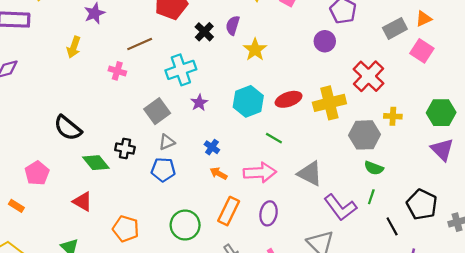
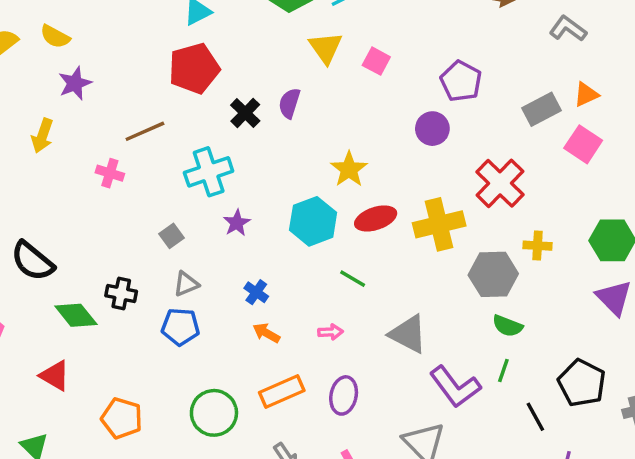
yellow star: (255, 50) -> (349, 169), moved
gray square: (157, 111) -> (172, 236), size x0.6
pink arrow: (260, 173) -> (330, 332), size x0.5
orange rectangle: (229, 211) -> (282, 391), turned 40

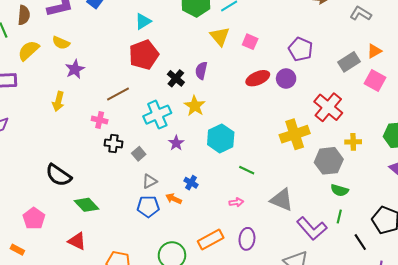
yellow star: (349, 169) -> (195, 106), moved
red ellipse: (376, 218) -> (258, 78), moved
black cross: (121, 294) -> (113, 143), moved
orange arrow: (266, 333) -> (174, 199), moved

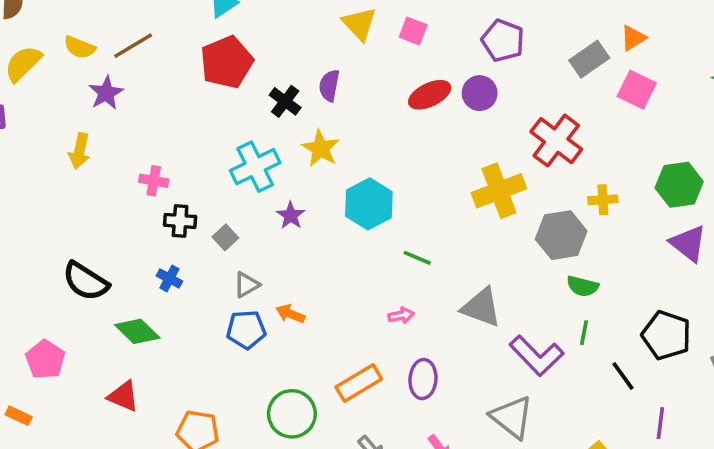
brown line: (118, 94) -> (133, 46), moved
blue cross: (191, 183) -> (169, 278), moved

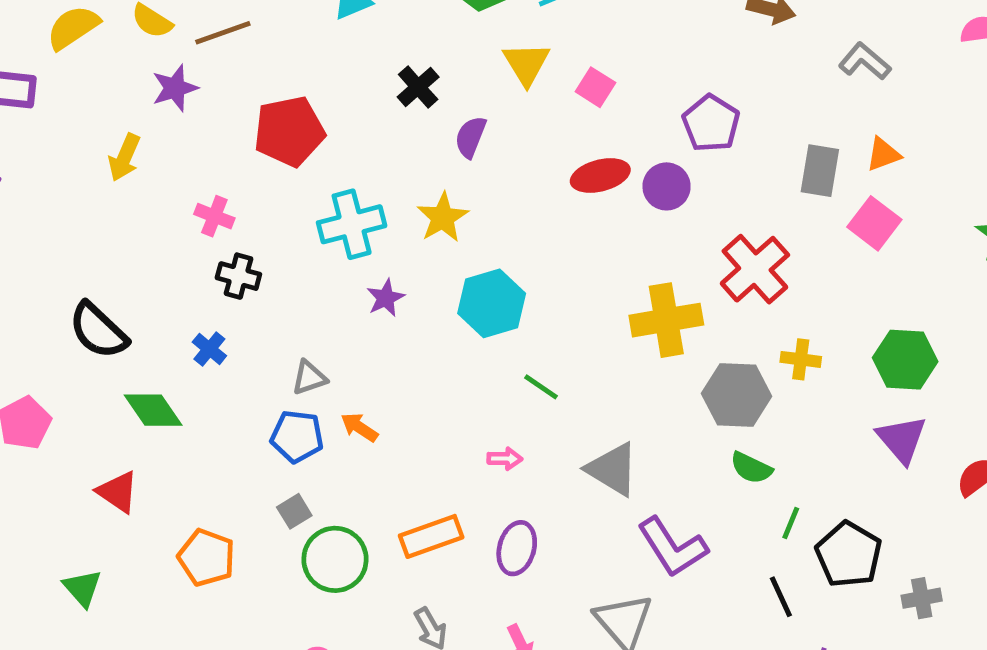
gray rectangle: (589, 59) -> (820, 171), turned -57
red pentagon: (227, 62) -> (289, 131), moved
black cross: (285, 101) -> (418, 87), moved
gray square: (225, 237) -> (294, 511), moved
green line: (584, 333) -> (791, 523), moved

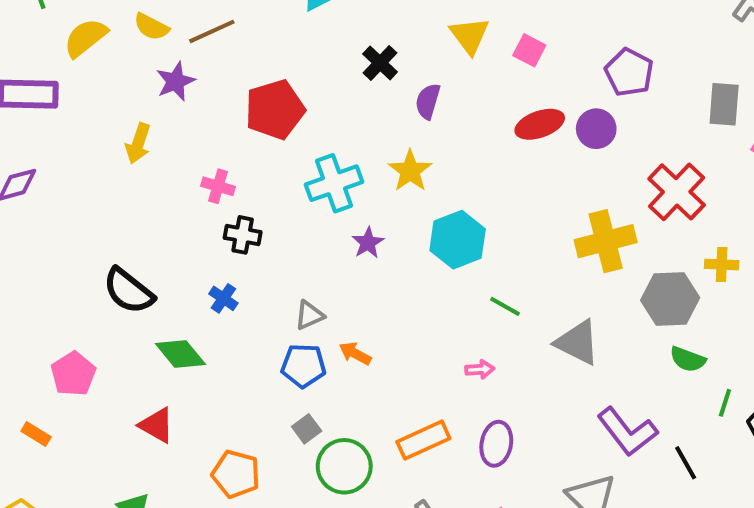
gray triangle: (612, 469) -> (577, 342), moved
black line: (781, 597) -> (686, 463), moved

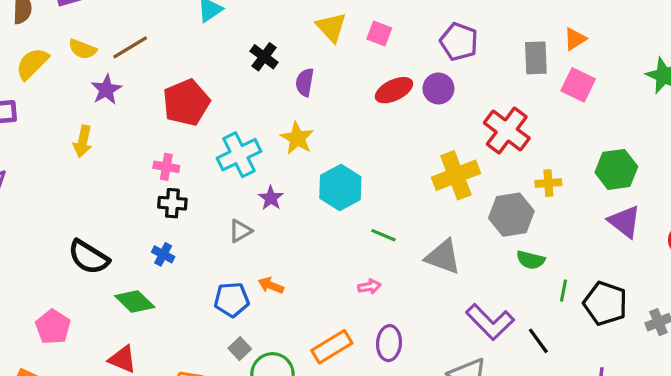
pink cross: (218, 186) -> (166, 167), moved
gray triangle: (309, 315) -> (240, 231), moved

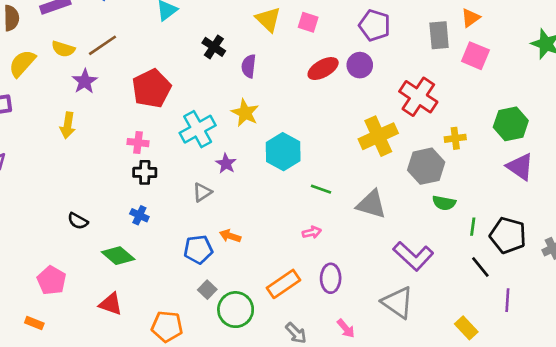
black semicircle: (89, 257) -> (78, 221), size x0.6
black line: (538, 341) -> (480, 267), moved

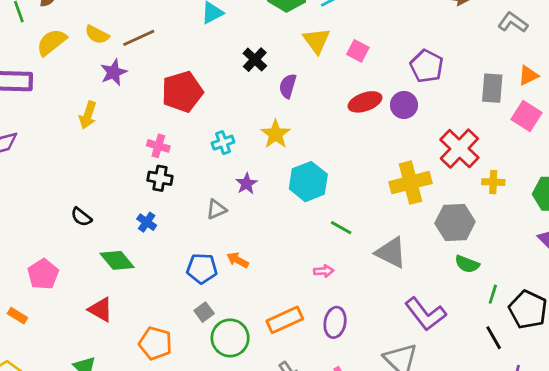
cyan cross: (198, 129) -> (223, 143), size x0.6
yellow cross: (455, 138) -> (493, 182), moved

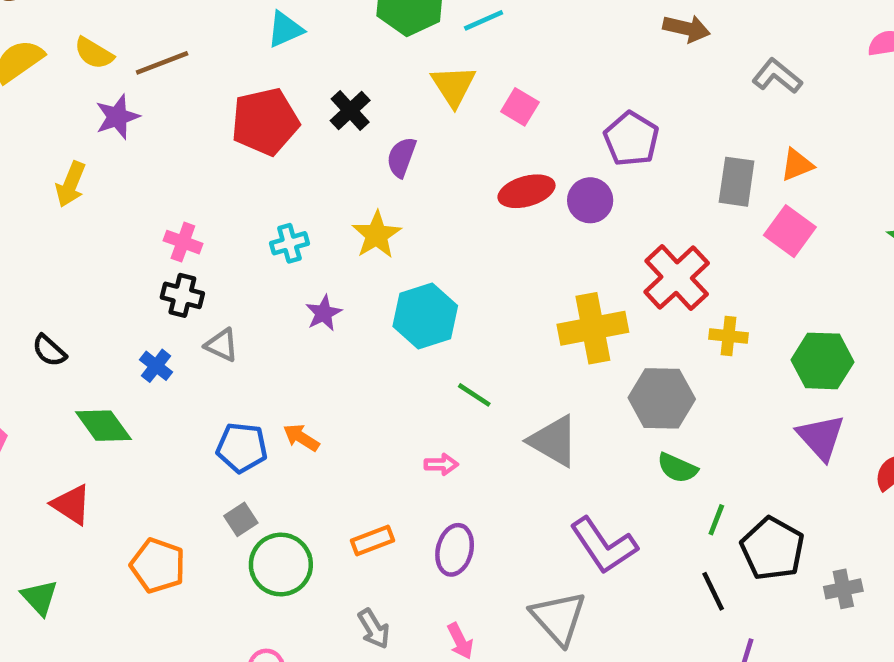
red pentagon: (182, 92) -> (265, 122), moved
gray triangle: (216, 209) -> (222, 345), moved, turned 45
orange rectangle: (285, 320) -> (372, 540), size x0.7

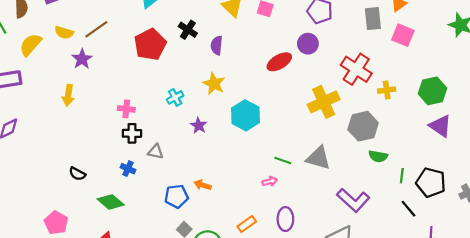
red ellipse: (526, 191) -> (279, 62), moved
green line: (474, 395) -> (283, 161), moved

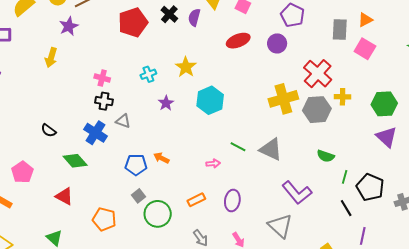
purple semicircle: (217, 45) -> (194, 17), moved
red ellipse: (279, 62) -> (238, 41), moved
gray hexagon: (363, 126) -> (317, 110), moved
blue cross: (128, 169) -> (95, 133), size x1.6
pink arrow: (270, 181) -> (213, 164), moved

